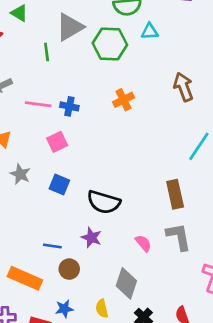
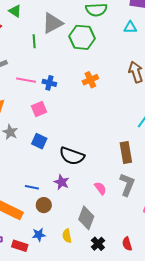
cyan triangle: (150, 31) -> (130, 27), moved
gray L-shape: (179, 237) -> (127, 185), turned 30

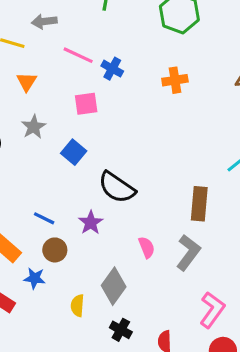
blue star: (39, 235) -> (35, 278), moved
black cross: (98, 244) -> (121, 330), turned -32

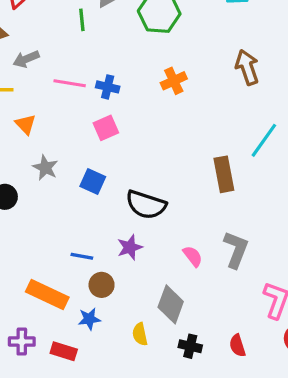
pink square: (86, 104) -> (106, 128), moved
brown rectangle: (199, 204) -> (224, 174), moved
purple star: (91, 223) -> (130, 247), turned 30

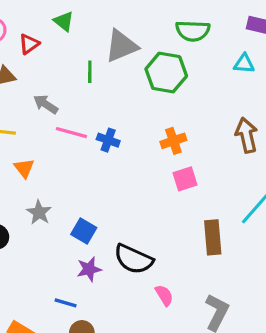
gray arrow: (26, 59) -> (46, 104), moved, turned 50
pink square: (106, 128) -> (185, 179), moved
purple star: (130, 247) -> (89, 269), moved
pink semicircle: (193, 256) -> (164, 295), moved

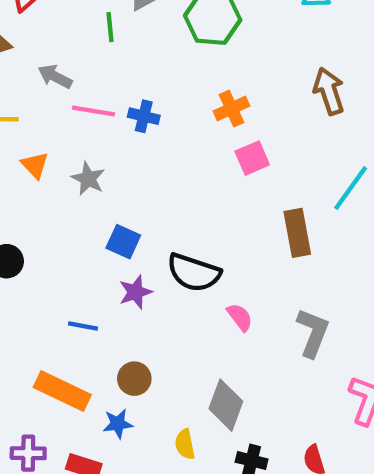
gray star: (39, 213) -> (88, 179), moved
blue line: (66, 303) -> (83, 326), moved

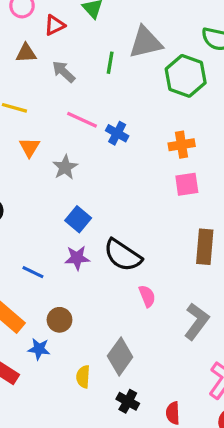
gray arrow: (55, 76) -> (64, 72), moved

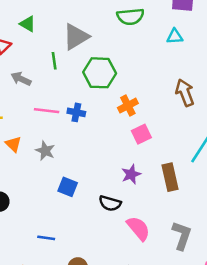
green hexagon: (186, 76) -> (100, 73), moved
black semicircle: (123, 255) -> (110, 203), size x0.7
purple star: (77, 258) -> (131, 174), moved
pink semicircle: (147, 296) -> (138, 228), size x1.5

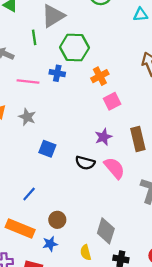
blue cross: (76, 112) -> (57, 73), moved
pink semicircle: (138, 228) -> (114, 168), moved
blue line: (46, 238) -> (29, 194), turned -56

